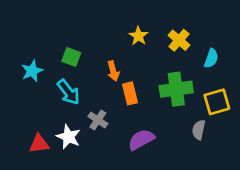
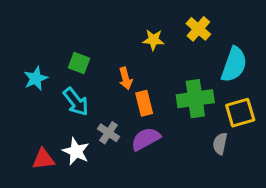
yellow star: (138, 36) -> (153, 40), turned -30
yellow cross: (179, 40) -> (198, 29), moved
cyan semicircle: (211, 58) -> (234, 65), size x1.6
purple semicircle: (141, 140) -> (146, 139), moved

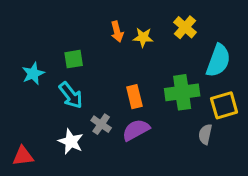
green square: (79, 63) -> (74, 59), turned -30
orange arrow: (126, 79) -> (117, 32), moved
red triangle: (43, 159) -> (23, 156), moved

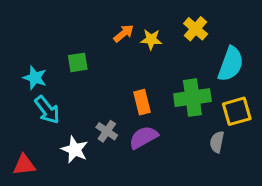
orange arrow: (117, 32) -> (124, 33), turned -114
cyan star: (33, 74) -> (35, 78), turned -30
cyan arrow: (71, 95) -> (47, 110), moved

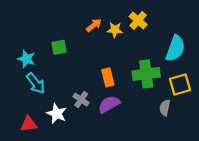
yellow cross: (196, 29) -> (138, 20), moved
red triangle: (24, 165) -> (29, 124), moved

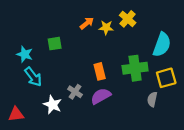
red triangle: (29, 124) -> (16, 114), moved

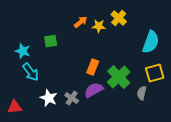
green cross: (135, 68) -> (119, 77), moved, turned -35
orange rectangle: (100, 71) -> (93, 67), turned 35
gray cross: (75, 92) -> (72, 98), moved

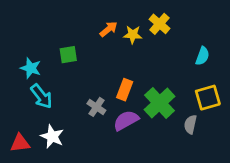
cyan semicircle: (151, 42) -> (202, 56), size x0.6
white star: (49, 98) -> (52, 137), moved
gray cross: (72, 98) -> (96, 107), moved

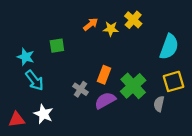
cyan semicircle: (202, 56) -> (169, 47), size x1.6

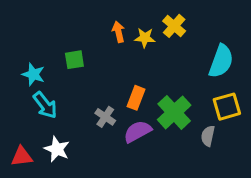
orange arrow: (91, 24) -> (118, 32), turned -64

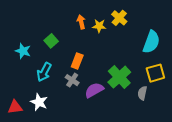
green square: (74, 60) -> (51, 41), turned -32
orange rectangle: (136, 98) -> (77, 61), moved
cyan arrow: (45, 105) -> (44, 72), moved, turned 66

